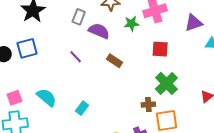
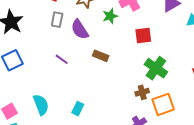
purple semicircle: (99, 31) -> (80, 29), turned -135
cyan semicircle: (47, 97) -> (41, 105), turned 40

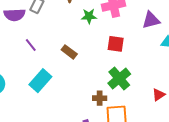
purple semicircle: (80, 29) -> (15, 15), moved, turned -75
cyan rectangle: (78, 109) -> (40, 81), moved, size x1.6

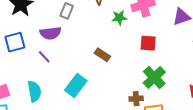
purple semicircle: (15, 15) -> (50, 33), moved
purple line: (31, 45) -> (44, 57), moved

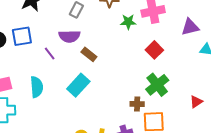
purple semicircle: (50, 33) -> (69, 36), moved
red square: (148, 43) -> (154, 50), turned 36
brown rectangle: (102, 55) -> (89, 54), moved

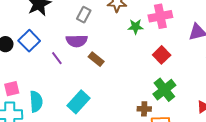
blue square: (22, 36) -> (29, 41), turned -35
cyan rectangle: (78, 85) -> (78, 102), moved
cyan semicircle: (37, 87) -> (36, 101), moved

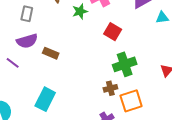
green cross: (164, 90) -> (125, 64), turned 35

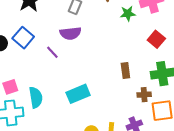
brown rectangle: (51, 53) -> (125, 71), moved, turned 49
cyan rectangle: (45, 99) -> (78, 94), turned 30

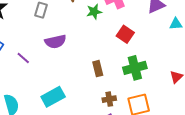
purple semicircle: (70, 33) -> (55, 42), moved
brown cross: (144, 95) -> (109, 99), moved

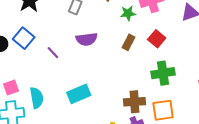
brown rectangle: (98, 69) -> (128, 42), moved, turned 35
brown cross: (109, 99) -> (134, 102), size x1.5

